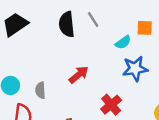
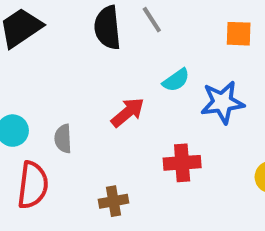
cyan semicircle: (123, 42) -> (176, 80), moved
red cross: (111, 105) -> (182, 163), turned 36

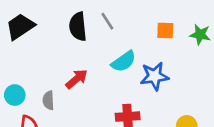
cyan semicircle: (176, 80) -> (124, 61), size x1.4
red arrow: (128, 112) -> (77, 79), moved

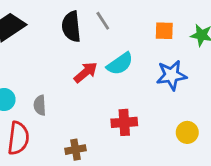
blue star: (154, 76) -> (171, 75), moved
red arrow: (77, 79) -> (86, 72), moved

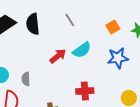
black semicircle: (71, 27) -> (33, 24), moved
orange square: (164, 31) -> (113, 27), turned -32

